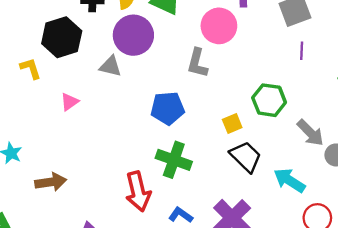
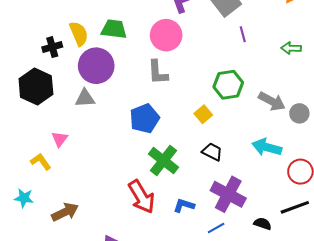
yellow L-shape: (31, 68) -> (41, 162), moved
black trapezoid: (246, 157) -> (212, 152), moved, size x0.7
green cross: (174, 160) -> (163, 161), turned 36

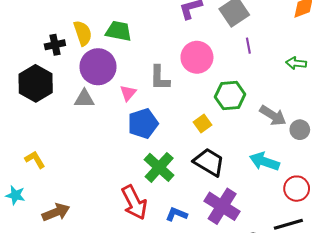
pink circle: (166, 35) -> (197, 57), moved
pink triangle: (60, 139) -> (128, 93), moved
black trapezoid: (212, 152) -> (209, 162), size x1.5

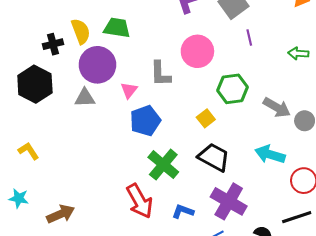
yellow L-shape: (35, 160) -> (29, 151), moved

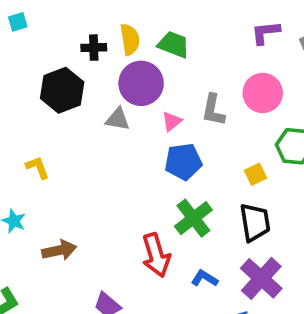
black trapezoid: (214, 157) -> (255, 222), turned 40

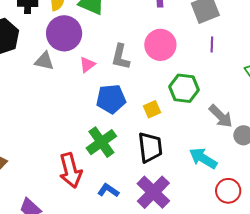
blue pentagon: (183, 162) -> (111, 99), moved

